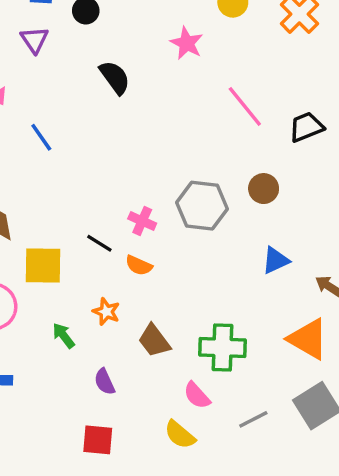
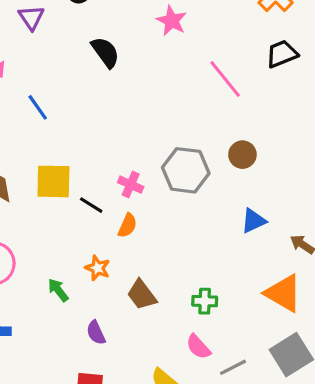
black trapezoid: (306, 127) -> (282, 54), moved
yellow square: (43, 265) -> (53, 181), moved
orange semicircle: (139, 265) -> (127, 226), turned -90
green cross: (223, 348) -> (205, 301), size x0.6
pink semicircle: (197, 395) -> (198, 347), moved

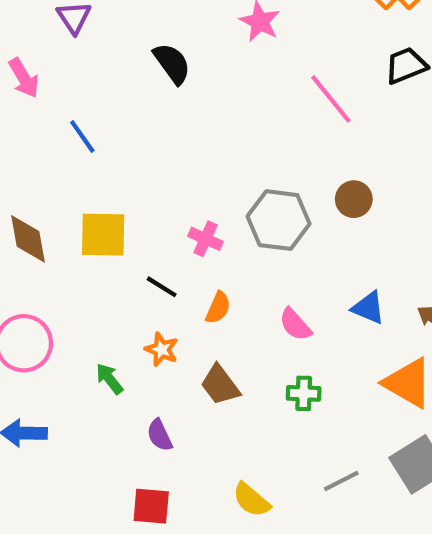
black line: (91, 205) -> (162, 287), moved
blue triangle: (253, 221) -> (368, 308), moved, turned 48
orange semicircle: (127, 226) -> (218, 308), moved
pink semicircle: (198, 347) -> (295, 324), moved

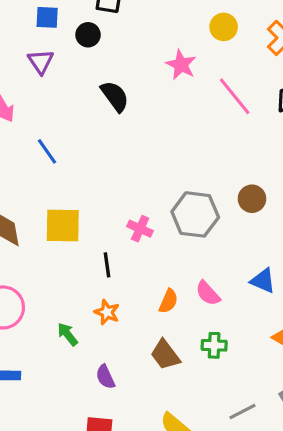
pink line: (331, 99) -> (235, 96), moved
black line: (162, 287) -> (107, 265), turned 50
orange semicircle: (218, 308) -> (168, 301), moved
brown trapezoid: (220, 385) -> (165, 355), moved

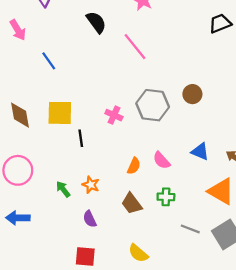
pink line: (235, 96) -> (135, 47), moved
black line: (107, 265) -> (81, 138), moved
orange star: (107, 312) -> (91, 185), moved
gray line: (243, 412) -> (190, 229), moved, turned 48

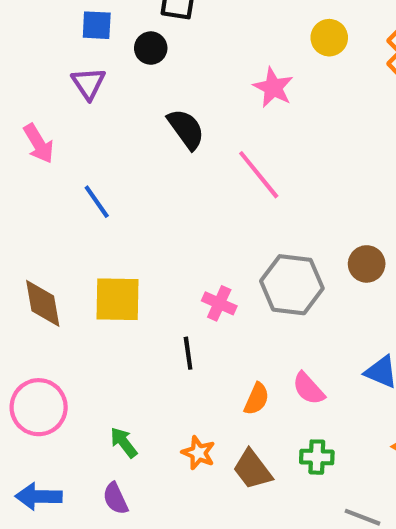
black line: (81, 138) -> (188, 353), moved
orange star: (91, 185) -> (198, 453), moved
purple semicircle: (90, 219) -> (115, 499), moved

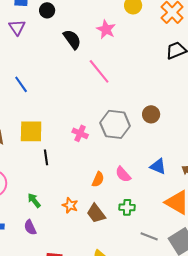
black semicircle: (186, 129) -> (72, 39), moved
black line: (188, 353) -> (46, 157), moved

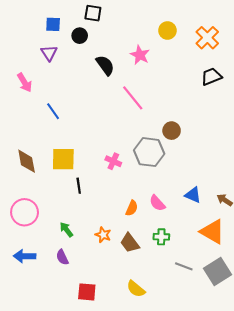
brown circle: (151, 114) -> (172, 131), moved

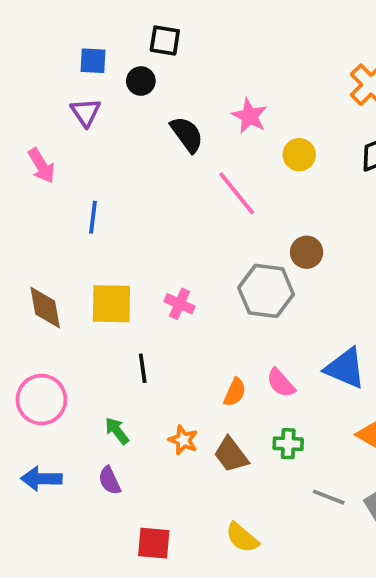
yellow circle: (167, 31) -> (299, 155), moved
blue line: (53, 111) -> (93, 217), turned 42
pink cross: (113, 161) -> (180, 304), moved
black line: (79, 186) -> (143, 368), moved
blue triangle: (193, 195) -> (345, 368), size x1.4

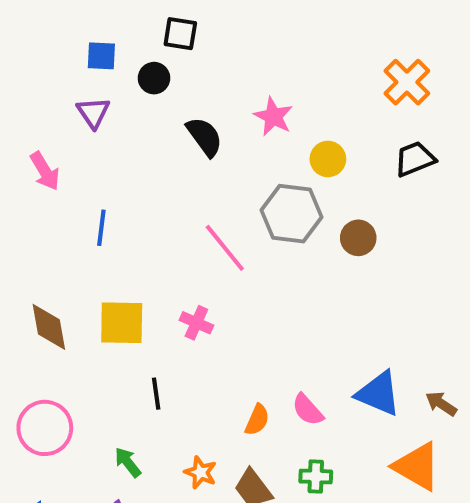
pink line: (237, 193) -> (225, 248), moved
brown circle: (307, 252) -> (358, 238), moved
gray hexagon: (266, 291) -> (291, 214), moved

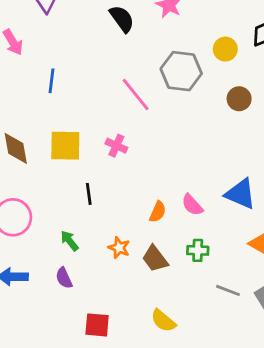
yellow circle: (328, 159) -> (225, 49), moved
brown circle: (358, 238) -> (239, 99), moved

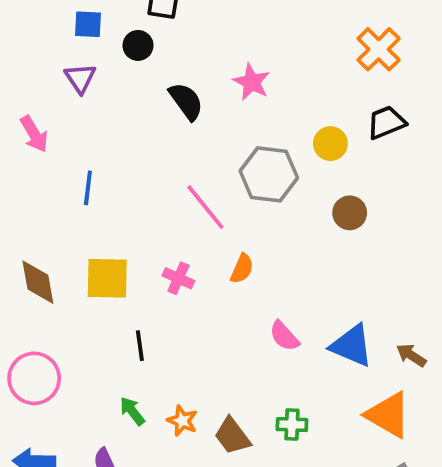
pink semicircle: (192, 205) -> (284, 336), moved
orange semicircle: (158, 212) -> (242, 269), moved
green arrow: (69, 241) -> (132, 411), moved

